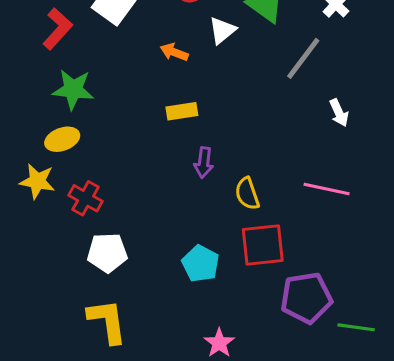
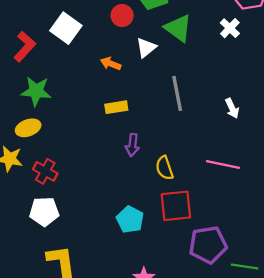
gray line: (303, 58) -> (177, 93), moved, turned -48
white pentagon: (107, 253) -> (44, 211), moved

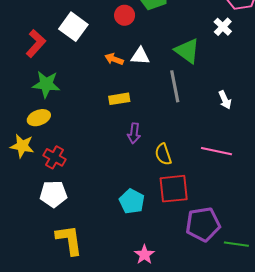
green triangle: (178, 28) -> (187, 51), moved
white triangle: (146, 48) -> (140, 56), moved, turned 42

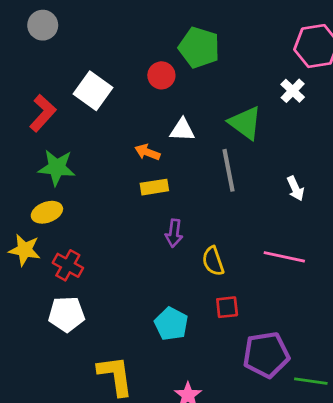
orange arrow: (114, 59) -> (147, 152), moved
red square: (174, 189) -> (227, 307), size x0.6
yellow L-shape: (69, 240) -> (115, 376), moved

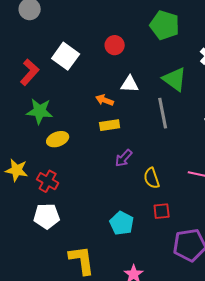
green pentagon: (199, 47) -> (165, 25), moved
yellow ellipse: (47, 212) -> (58, 139), moved
purple arrow: (174, 233) -> (124, 158), turned 36

